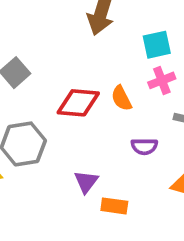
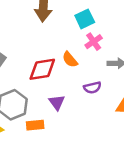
purple triangle: (86, 182) -> (57, 102), moved
orange rectangle: (114, 206) -> (35, 125), moved

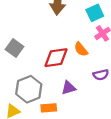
purple triangle: (57, 102) -> (69, 88), turned 49

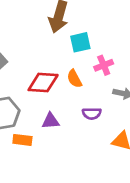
cyan square: (95, 13) -> (80, 42), moved

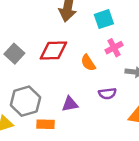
cyan square: (80, 42) -> (104, 19), moved
red diamond: (43, 83) -> (53, 51), moved

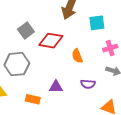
pink cross: (114, 48) -> (110, 48), moved
gray square: (14, 54) -> (26, 31), moved
gray hexagon: (25, 101) -> (17, 64), moved

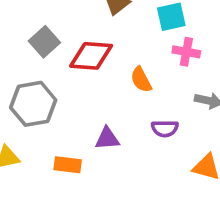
pink cross: (110, 48) -> (186, 52), moved, turned 32

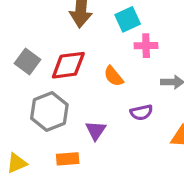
gray hexagon: (33, 104) -> (49, 111), moved
purple triangle: (107, 139) -> (96, 130), turned -40

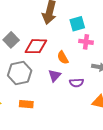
purple triangle: (96, 130) -> (55, 75), moved

